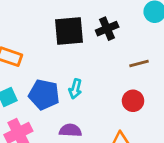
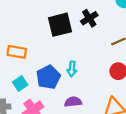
blue pentagon: (44, 95) -> (48, 77), turned -30

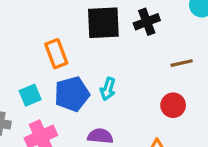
orange rectangle: (17, 52) -> (56, 54), moved, turned 48

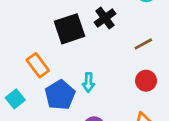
cyan square: (30, 95) -> (15, 99), moved

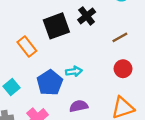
orange rectangle: (38, 65) -> (27, 46), moved
cyan arrow: (88, 82) -> (74, 71), turned -98

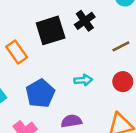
cyan arrow: (74, 71) -> (83, 80), moved

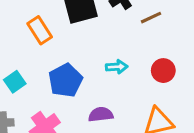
brown line: (121, 46) -> (151, 18), moved

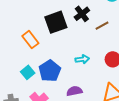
cyan square: (15, 82) -> (28, 72), moved

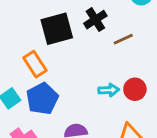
orange rectangle: (30, 40) -> (35, 64), moved
cyan arrow: (82, 59) -> (109, 90), moved

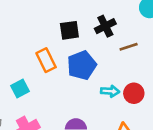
black square: (57, 29) -> (69, 30), size x0.7
blue pentagon: (42, 99) -> (82, 65), moved

